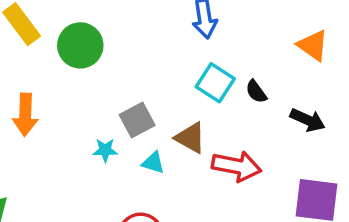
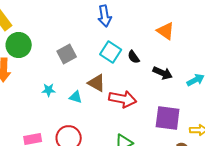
green circle: (80, 45) -> (19, 45), moved
gray square: (137, 120) -> (67, 54), moved

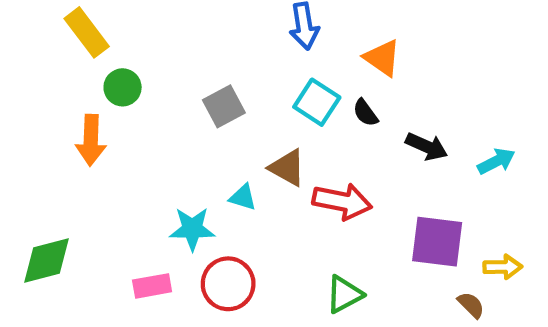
orange triangle: (166, 31) -> (382, 58), moved
green circle: (19, 45) -> (123, 87), size x0.7
cyan star: (49, 90) -> (192, 229), moved, size x1.5

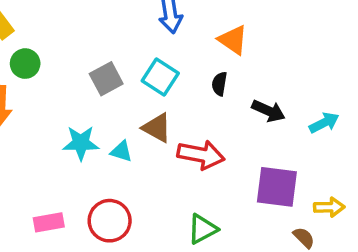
cyan square: (317, 102) -> (160, 77), moved
black semicircle: (365, 113) -> (219, 84), turned 45
cyan star: (192, 229) -> (81, 143), moved

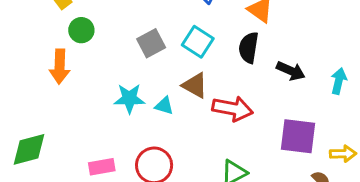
black semicircle: (219, 84) -> (249, 48), size x1.5
cyan arrow: (324, 123) -> (339, 81), turned -50

